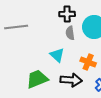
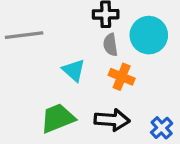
cyan triangle: (57, 55) -> (74, 70), moved
orange cross: (88, 62) -> (122, 77), moved

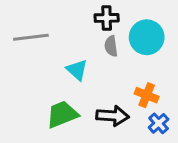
orange cross: (122, 77) -> (147, 95), moved

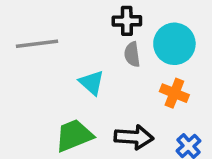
orange cross: (147, 95) -> (174, 93), moved

